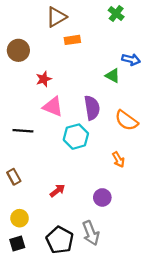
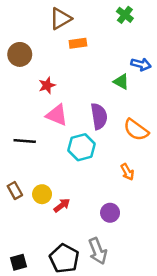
yellow circle: (20, 218) -> (42, 194), moved

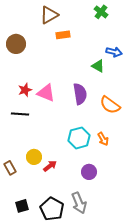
red star: (47, 85) -> (25, 90), moved
cyan hexagon: (82, 147) -> (79, 138), moved
brown rectangle: (15, 190) -> (10, 168), moved
black square: (19, 262) -> (22, 206), moved

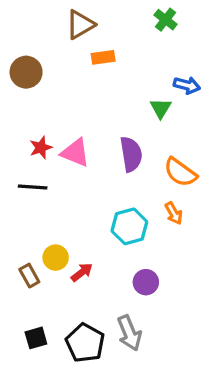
green triangle: (98, 66) -> (161, 108), turned 32
orange arrow: (103, 139) -> (174, 213), moved
brown rectangle: (10, 168) -> (29, 276), moved

